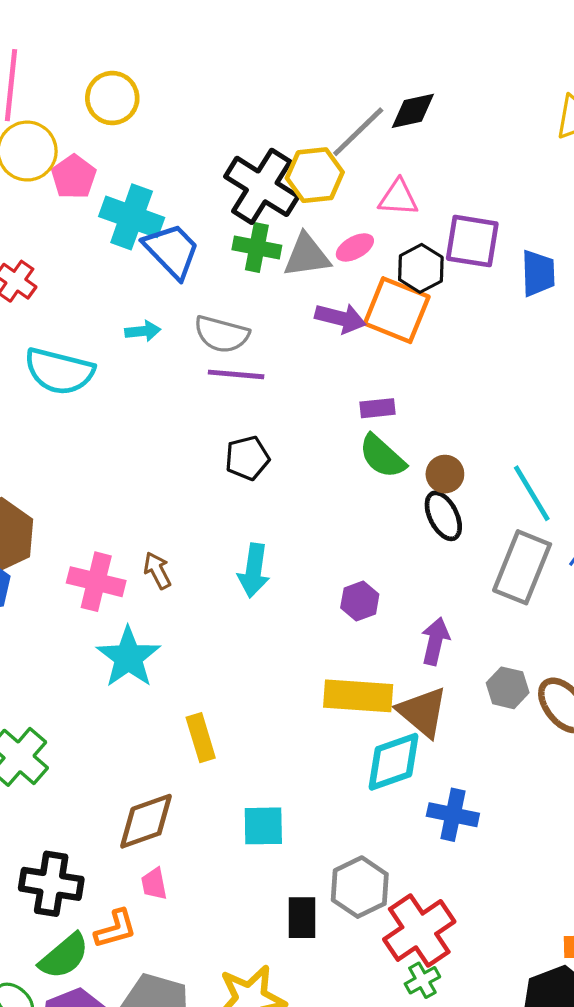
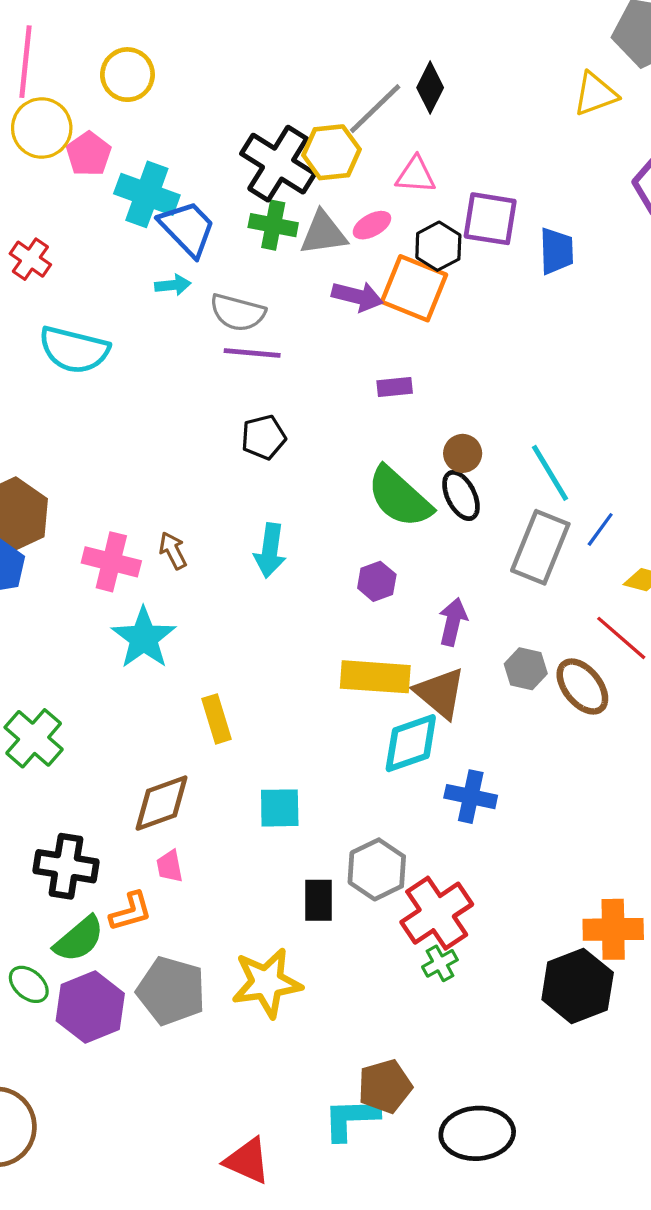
black diamond: (413, 111) -> (430, 88), turned -51
cyan arrow: (143, 331) -> (173, 285), moved
green semicircle: (382, 456) -> (399, 497), moved, size x1.4

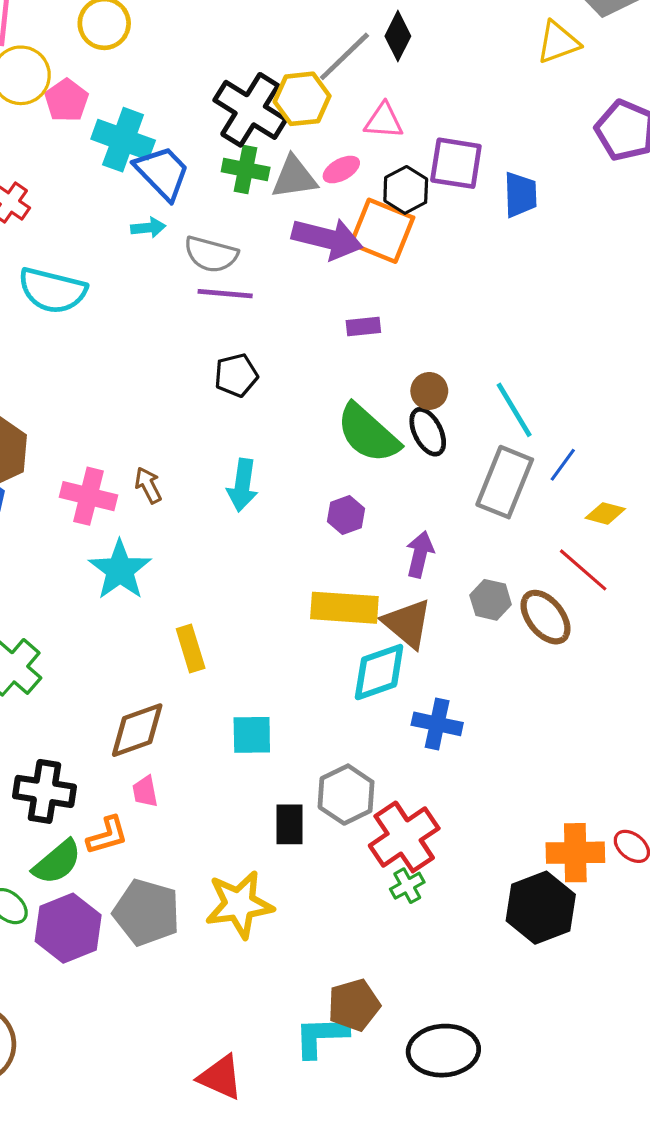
purple arrow: (357, 296) -> (327, 239), size x1.4

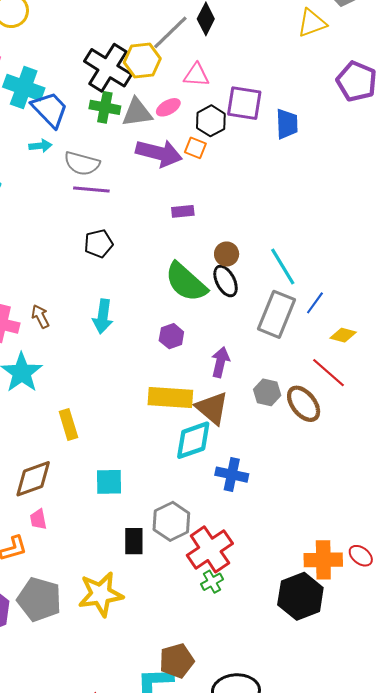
orange square: (382, 231) -> (195, 148), size x0.5

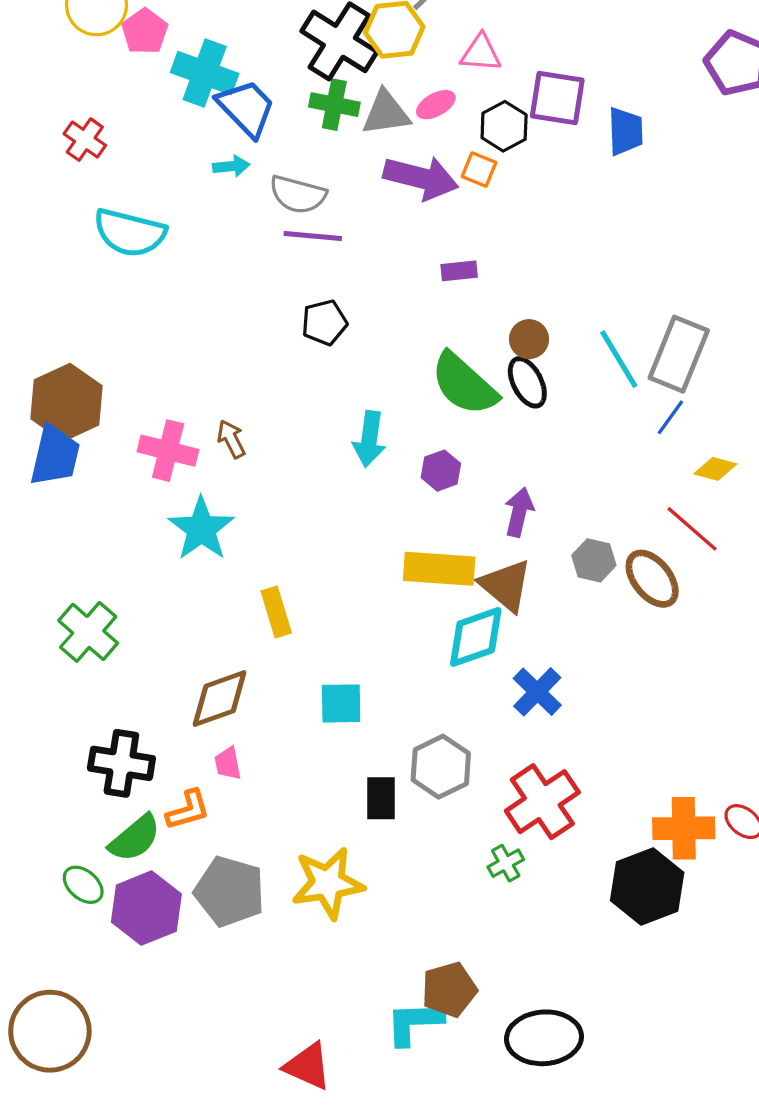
gray rectangle: (276, 314) -> (679, 354), moved
cyan arrow: (103, 316) -> (369, 439), moved
blue cross: (232, 475) -> (537, 692), turned 32
red cross: (210, 549) -> (542, 802), moved

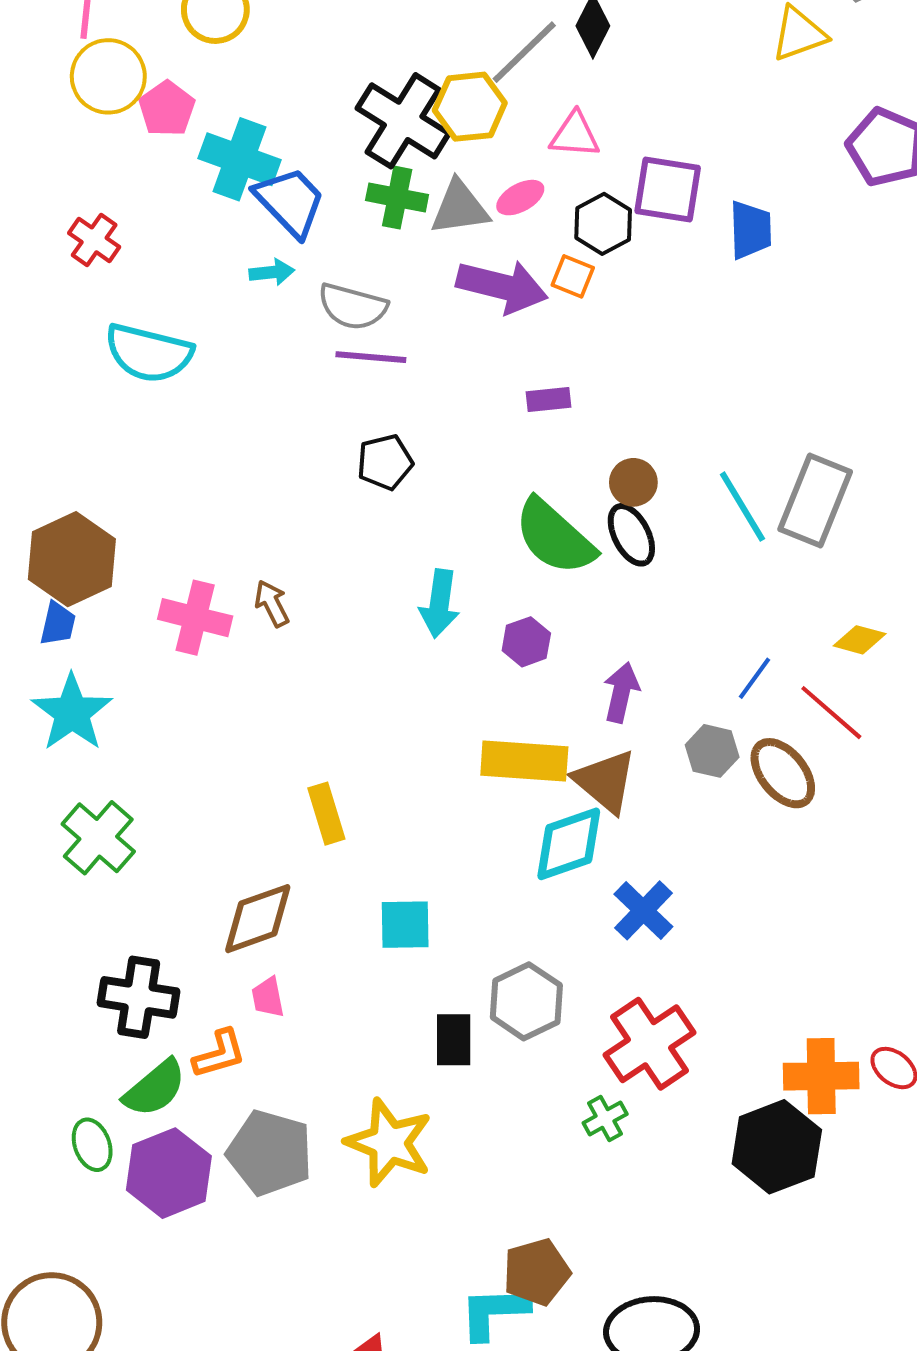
blue line: (670, 417) -> (755, 678), moved
blue trapezoid: (55, 456) -> (58, 624), size x0.6
cyan star: (201, 529) -> (72, 713), moved
yellow star: (328, 883) -> (389, 1143), turned 30
green ellipse: (83, 885) -> (92, 1145), turned 30

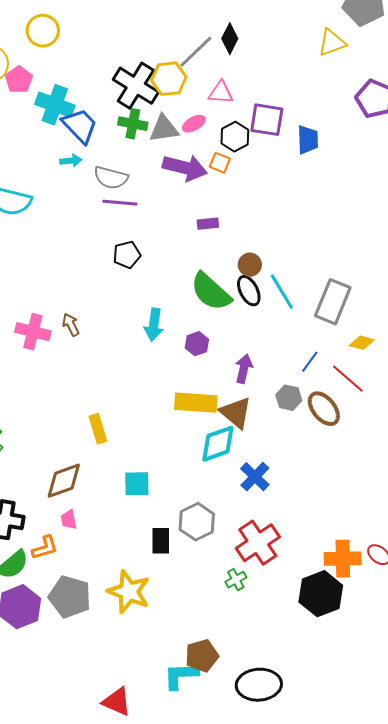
gray rectangle: (815, 501) -> (333, 302), moved
cyan line: (742, 507) -> (282, 292), moved

